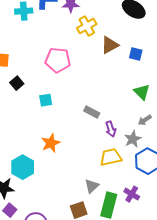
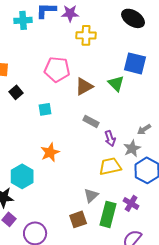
yellow cross: (87, 26) -> (86, 35), turned 30
brown triangle: (110, 45) -> (84, 86), moved
blue square: (136, 54) -> (135, 63), size x1.6
green triangle: (142, 92) -> (116, 83), moved

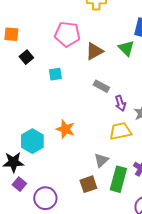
orange star: (50, 152) -> (65, 129), moved, turned -30

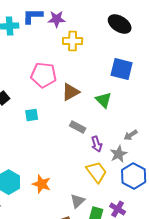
green triangle: (126, 48) -> (104, 100), moved
orange star: (65, 129) -> (42, 184), moved
yellow trapezoid: (120, 131) -> (97, 172), turned 65

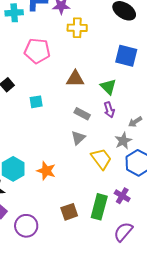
pink pentagon: (44, 75) -> (37, 51), moved
brown triangle: (71, 92) -> (75, 79), turned 30
purple arrow: (97, 144) -> (109, 110), moved
gray triangle: (78, 201) -> (78, 138), moved

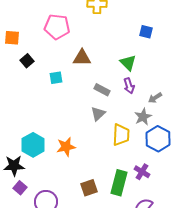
blue square: (126, 56) -> (146, 32), size x0.6
brown triangle: (75, 79) -> (82, 58), moved
yellow trapezoid: (101, 159) -> (121, 135), turned 40
orange star: (46, 171) -> (66, 147), turned -30

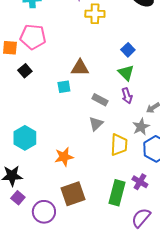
pink pentagon: (57, 27) -> (33, 37), moved
blue square: (146, 32) -> (128, 50), moved, turned 32
cyan square: (56, 78) -> (64, 87), moved
cyan hexagon: (33, 145) -> (25, 138), moved
brown square: (89, 188) -> (73, 194), moved, size x1.4

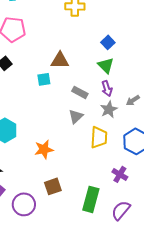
gray star: (141, 127) -> (109, 109), moved
green rectangle: (117, 193) -> (91, 199), moved
brown square: (73, 194) -> (53, 186), size x0.7

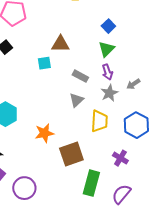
green triangle: (106, 65) -> (106, 49), turned 30
brown square: (53, 186) -> (71, 154), moved, size x1.4

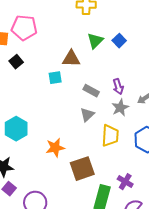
green triangle: (106, 49) -> (95, 41), moved
purple cross: (120, 158) -> (125, 182), moved

